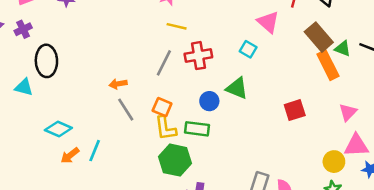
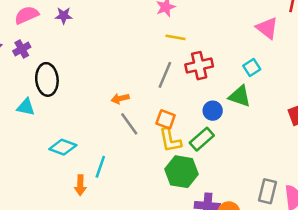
cyan square: (248, 49) -> (252, 67), moved, turned 30
green rectangle: (197, 129) -> (202, 139), turned -45
orange arrow: (70, 156) -> (80, 185), moved, turned -48

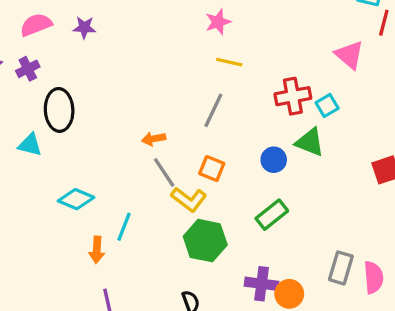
red cross: (199, 66) -> (293, 96), moved
green rectangle: (202, 139) -> (272, 215), moved
yellow L-shape: (170, 140) -> (189, 199), moved, turned -44
green hexagon: (181, 172) -> (205, 241), moved

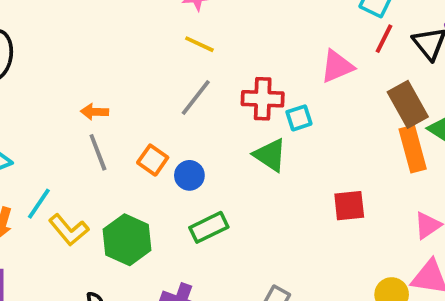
pink triangle: (349, 55) -> (337, 66), turned 44
gray line: (213, 110) -> (196, 97), moved
blue circle: (274, 160) -> (189, 175), moved
yellow L-shape: (189, 199) -> (69, 230), moved

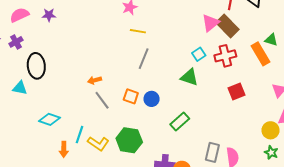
red cross: (263, 99) -> (225, 56), moved
brown rectangle: (408, 104) -> (227, 26), moved
green rectangle: (209, 227) -> (180, 121), moved

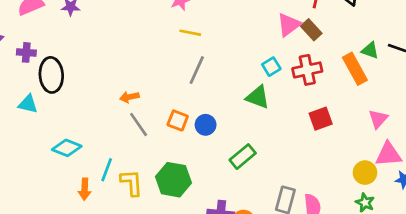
brown rectangle: (227, 26) -> (311, 30), size x0.7
purple cross: (16, 42) -> (26, 52), moved, turned 32
yellow L-shape: (98, 143) -> (132, 183), turned -130

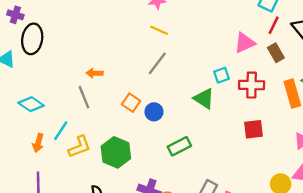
brown rectangle: (311, 30) -> (276, 53), moved
gray line: (139, 124) -> (84, 97), moved
yellow L-shape: (132, 183) -> (79, 147), turned 60

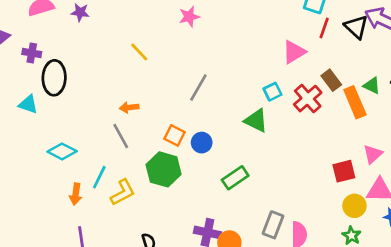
yellow line: (159, 30) -> (139, 52), moved, turned 30
brown rectangle: (276, 53) -> (331, 80), moved
red cross: (252, 85) -> (308, 99), turned -35
red square: (253, 129) -> (344, 171), moved
green hexagon: (116, 152) -> (164, 169), moved

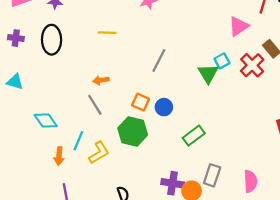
yellow line: (139, 52) -> (107, 33), turned -42
black ellipse: (54, 78) -> (52, 40), moved
green triangle: (256, 120) -> (208, 74), moved, turned 35
cyan diamond: (62, 151) -> (46, 120), turned 30
gray rectangle: (273, 225) -> (212, 175), moved

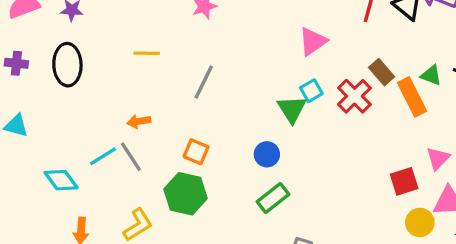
pink triangle: (239, 26) -> (313, 41), moved
gray line: (159, 60) -> (204, 82), moved
blue circle: (164, 107) -> (267, 154), moved
cyan line: (78, 141) -> (103, 156), moved, turned 36

